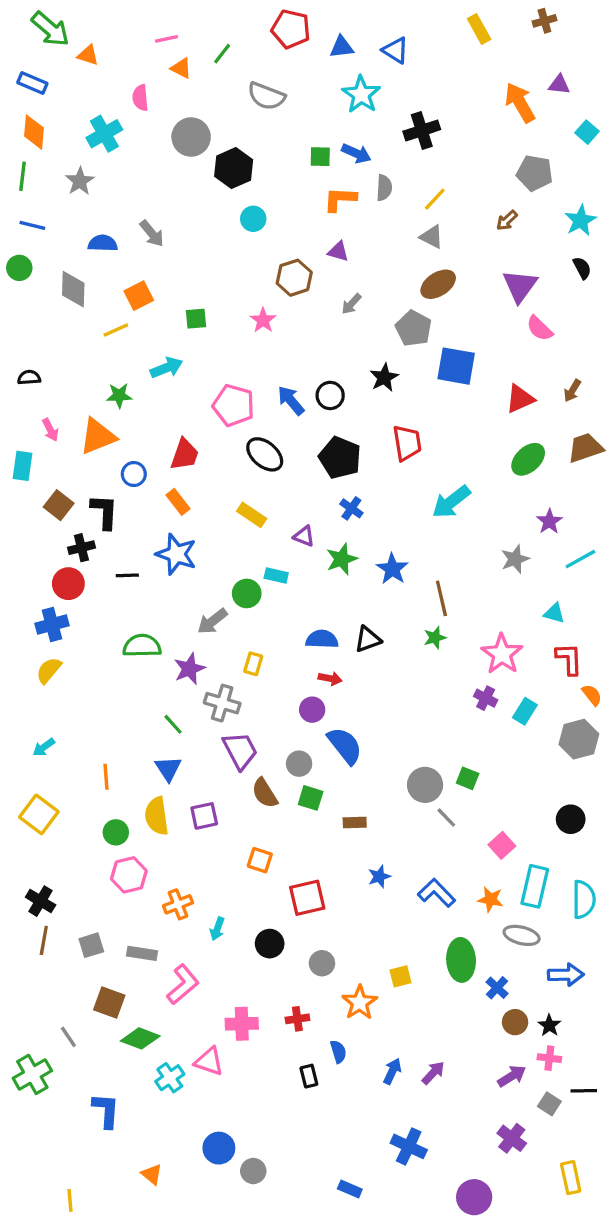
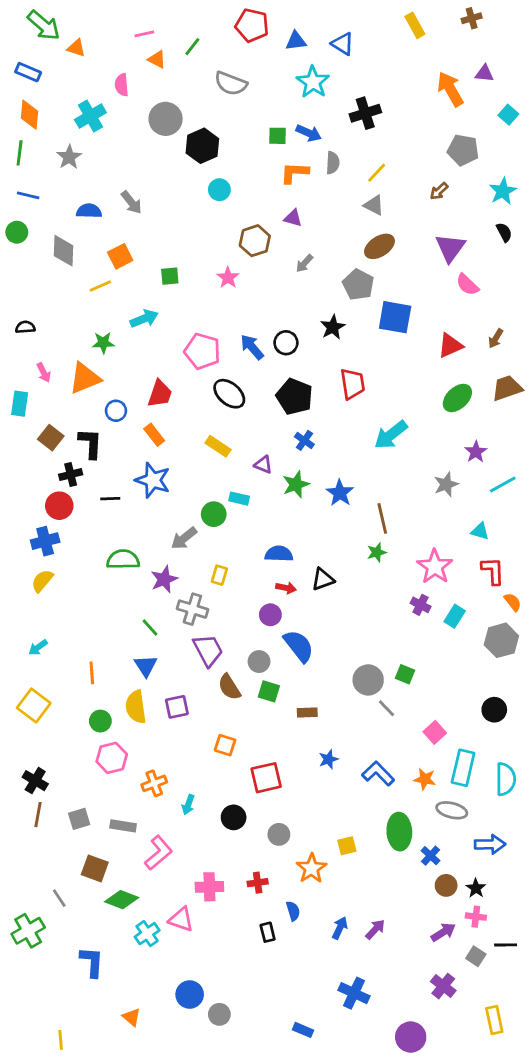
black triangle: (368, 639) -> (323, 579), moved

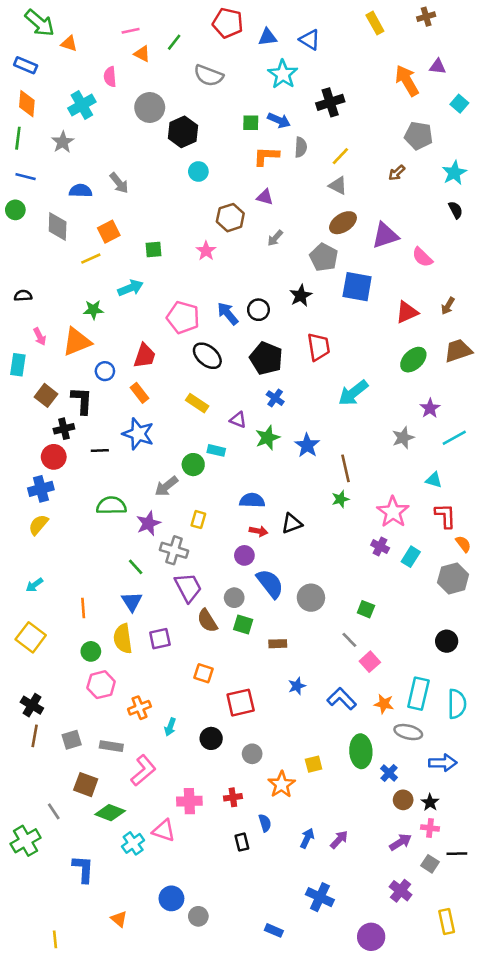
purple triangle: (450, 248) -> (385, 235), moved, turned 36
gray circle: (368, 680) -> (311, 598), moved
pink square: (435, 732) -> (370, 662), moved

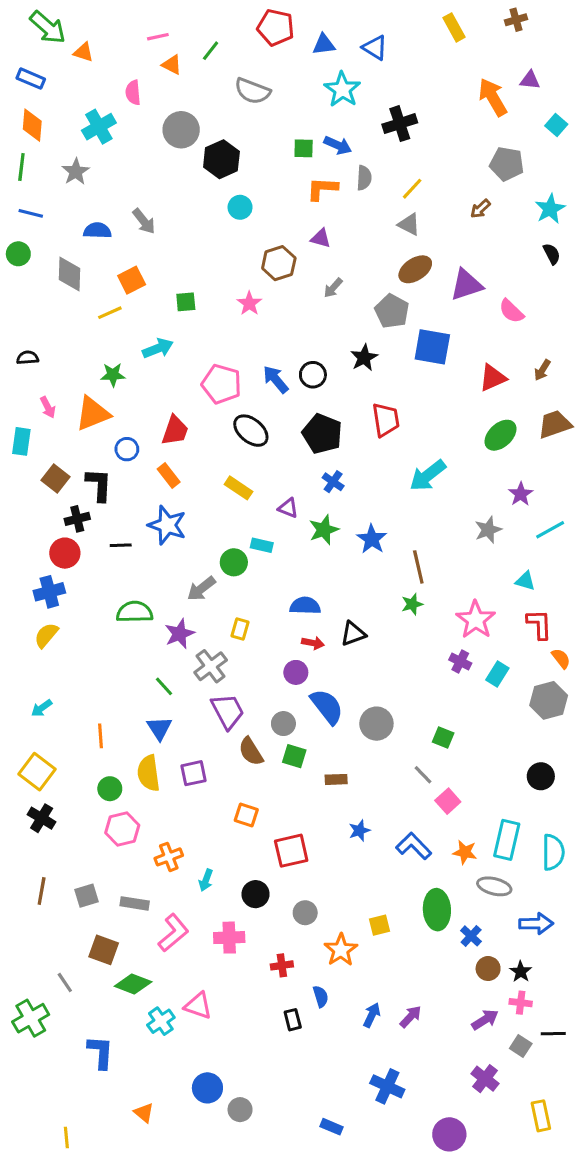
gray cross: (174, 550) -> (211, 666), turned 36
black cross: (32, 705) -> (42, 818), moved
pink cross: (189, 801) -> (229, 938), moved

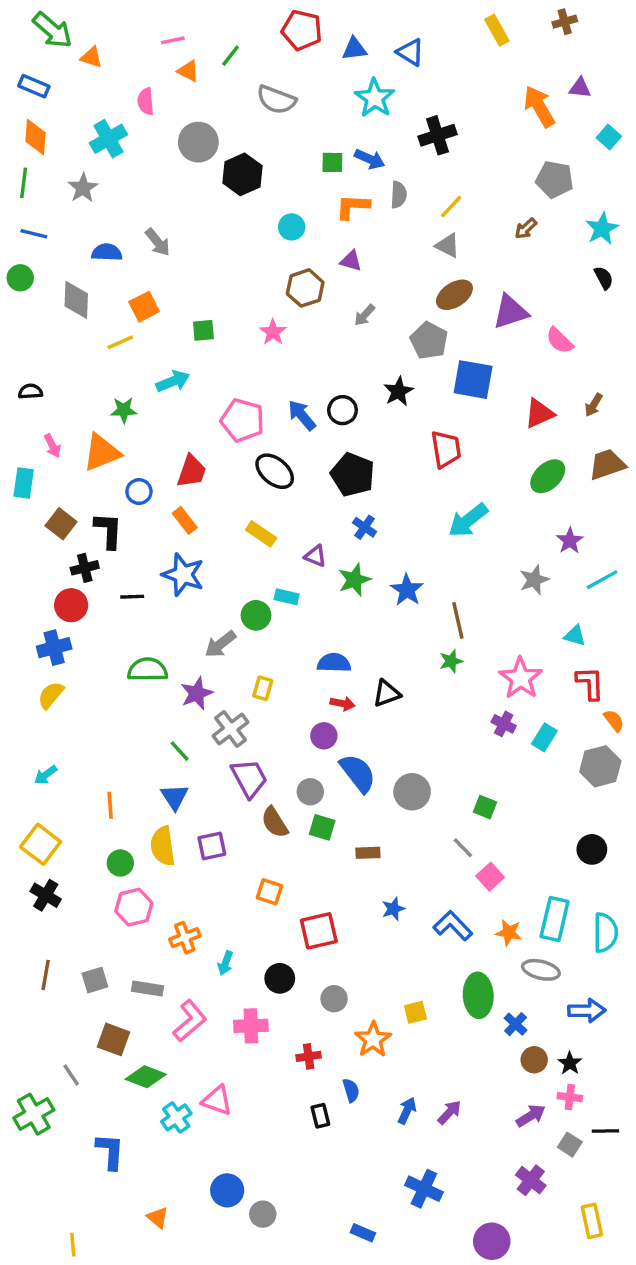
cyan circle: (240, 207) -> (292, 227), moved
red trapezoid: (386, 420) -> (446, 449), moved

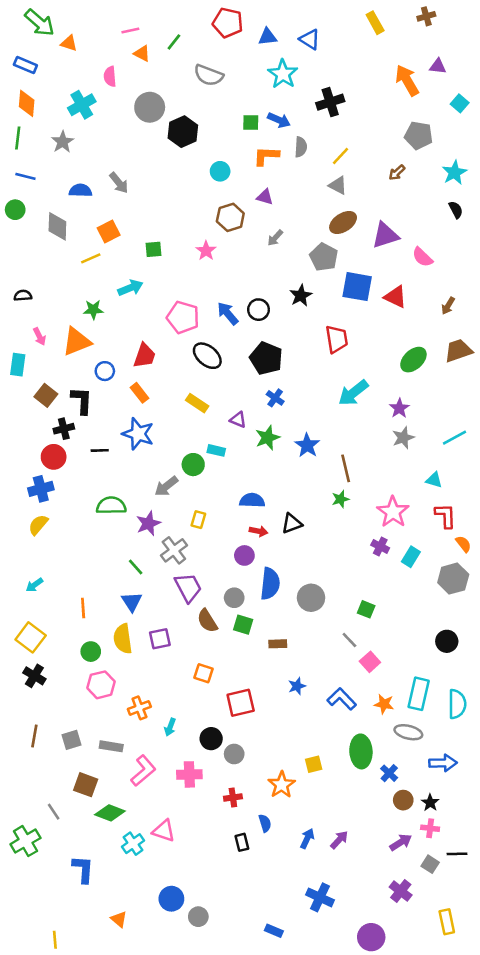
red triangle: (539, 414) -> (396, 297), moved, turned 50
purple star: (570, 541) -> (399, 408), moved
blue semicircle: (358, 773) -> (270, 584), turned 44
gray circle: (334, 999) -> (234, 754), moved

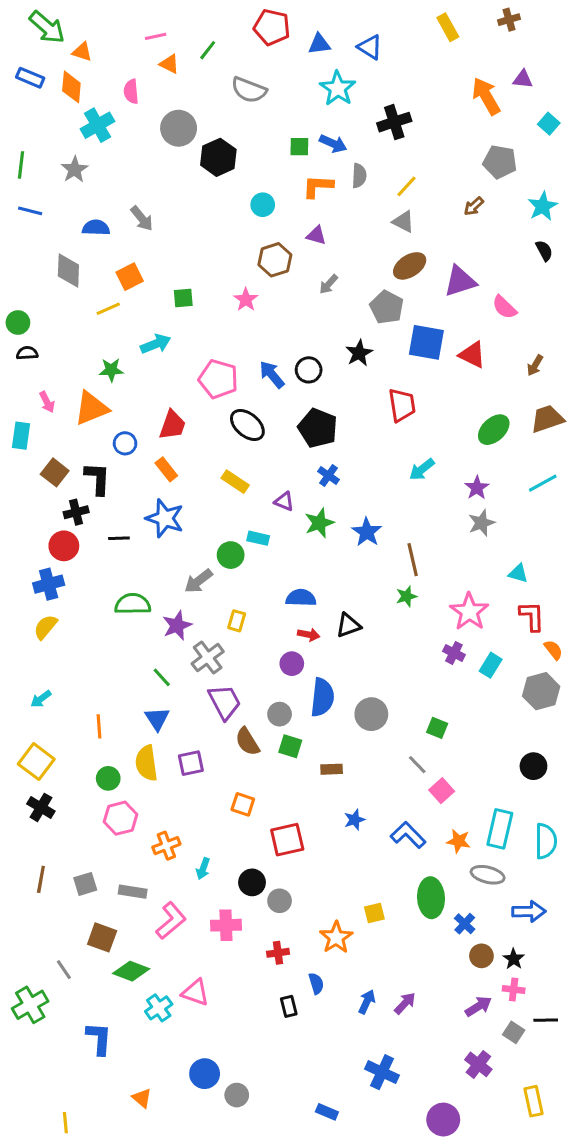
orange diamond: (27, 103) -> (71, 87), moved
green circle: (15, 210) -> (18, 323), moved
cyan arrow: (353, 393) -> (422, 469), size x0.7
cyan line: (454, 438) -> (543, 483), moved

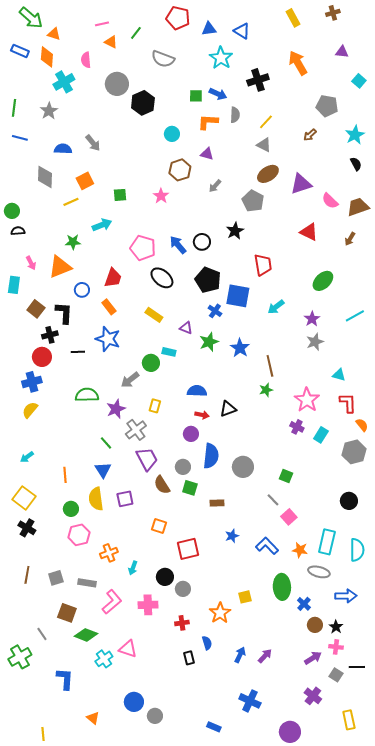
orange arrow: (486, 96) -> (298, 63), moved
blue square: (426, 342) -> (238, 296), moved
brown trapezoid: (547, 419) -> (358, 207), moved

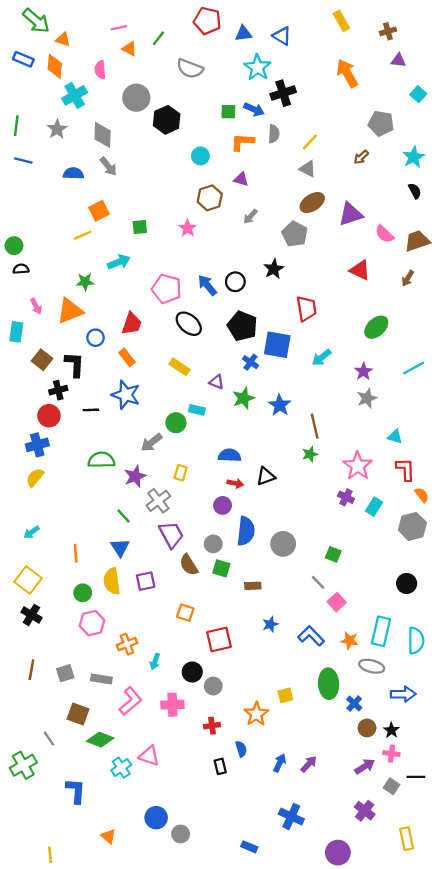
brown cross: (333, 13) -> (388, 31), moved
black cross: (258, 80) -> (283, 93), moved
gray diamond: (45, 177) -> (103, 135), moved

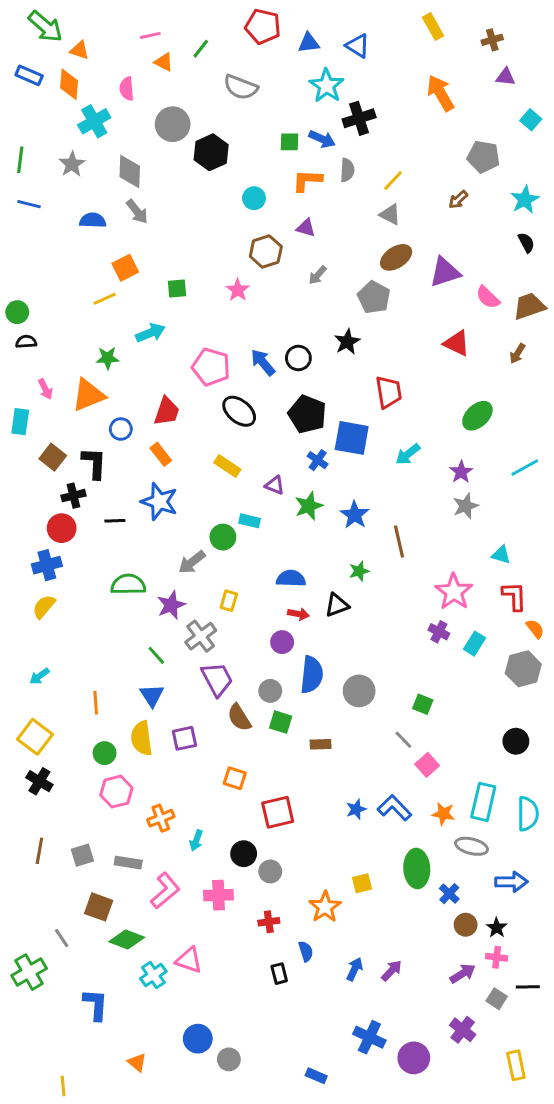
green star: (310, 454) -> (359, 571), moved
blue star: (270, 624) -> (356, 809), moved
purple circle: (338, 853) -> (414, 1058), moved

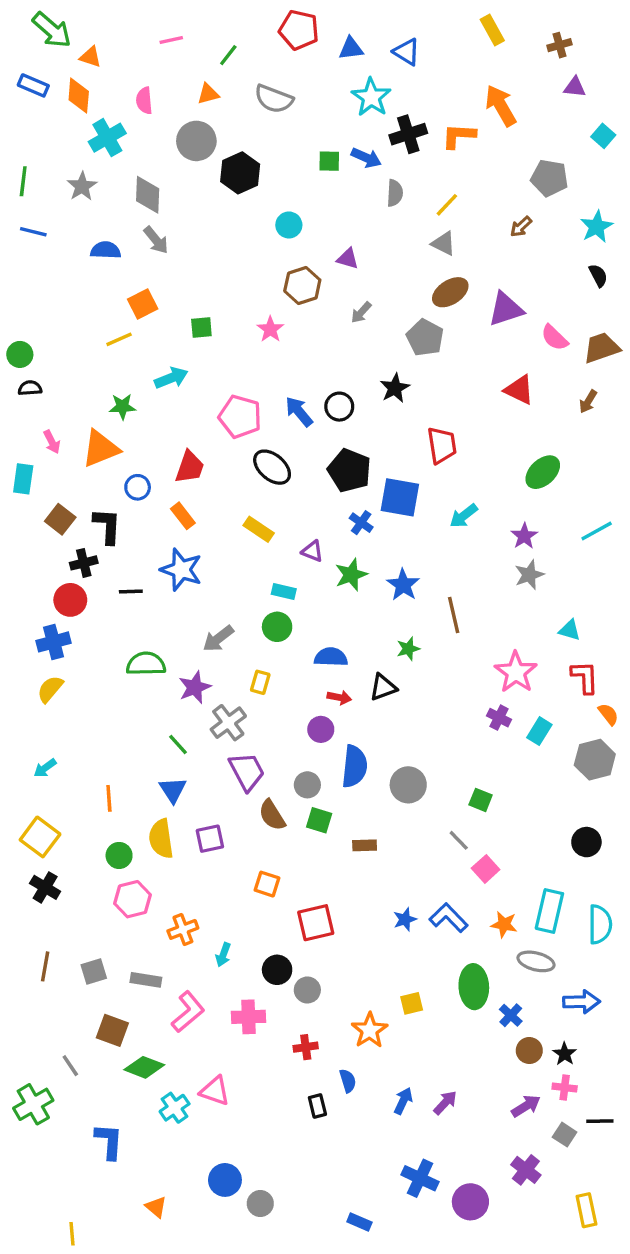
orange triangle: (164, 62) -> (208, 94), moved, turned -42
orange L-shape: (307, 180) -> (459, 136), moved
green circle: (223, 537) -> (277, 627), moved

